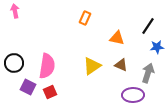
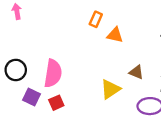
orange triangle: (117, 38) -> (115, 35), moved
yellow triangle: (92, 66) -> (110, 89), moved

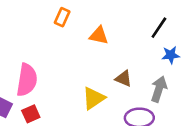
orange rectangle: (96, 19) -> (62, 17), moved

